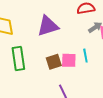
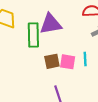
green rectangle: (18, 58) -> (33, 35), moved

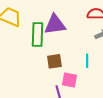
pink square: (68, 62) -> (70, 80), moved

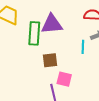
cyan line: (87, 61) -> (83, 47), moved

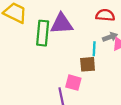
brown square: (50, 60) -> (88, 64), moved

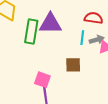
cyan line: (94, 49) -> (82, 38), moved
pink square: (73, 83) -> (42, 80), moved

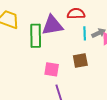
red semicircle: (93, 18) -> (76, 14), moved
pink square: (42, 80) -> (52, 69), moved

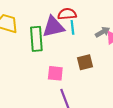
red semicircle: (76, 14) -> (67, 14), moved
cyan line: (85, 33) -> (72, 27), moved

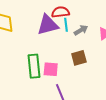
gray arrow: (103, 32) -> (81, 30), moved
green rectangle: (36, 39) -> (34, 66), moved

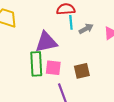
purple triangle: (48, 25) -> (46, 42), moved
brown square: (79, 58) -> (82, 71), moved

